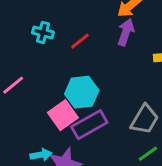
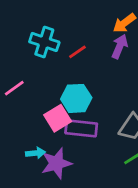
cyan cross: (43, 33) -> (44, 42), size x1.5
purple rectangle: (89, 125) -> (81, 128), turned 32

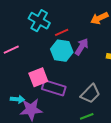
purple arrow: (120, 46) -> (82, 47), moved
cyan hexagon: (76, 98) -> (62, 51), moved

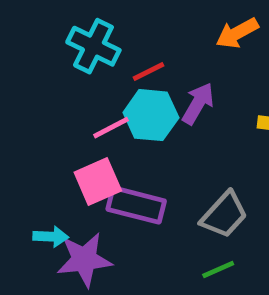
pink line: (11, 50) -> (111, 128), moved

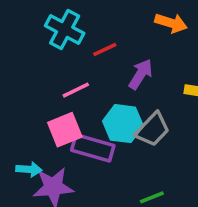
orange arrow: (237, 33) -> (171, 23), turned -136
cyan hexagon: (151, 115) -> (123, 124), moved
gray trapezoid: (224, 215) -> (153, 129), moved

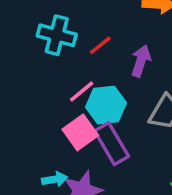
cyan hexagon: (123, 124) -> (106, 105), moved
purple rectangle: (93, 148) -> (112, 144), turned 57

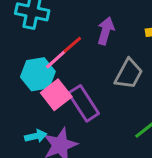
red line: (100, 45) -> (72, 45), moved
cyan hexagon: (106, 105) -> (38, 74), moved

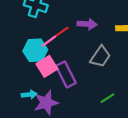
purple arrow: (106, 31) -> (87, 24), turned 72

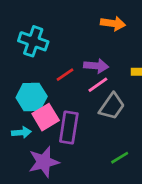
pink line: (49, 41) -> (98, 85), moved
purple rectangle: (66, 74) -> (69, 127), turned 35
cyan arrow: (29, 95) -> (21, 132), moved

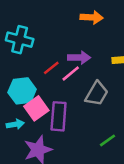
pink line: (98, 85) -> (71, 74), moved

